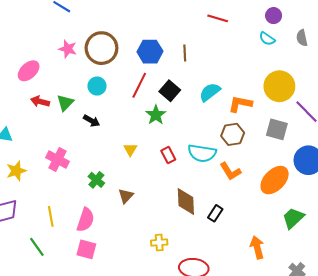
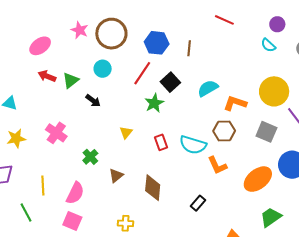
brown diamond: (186, 202) -> (153, 188), moved
yellow cross: (159, 242) -> (126, 223), moved

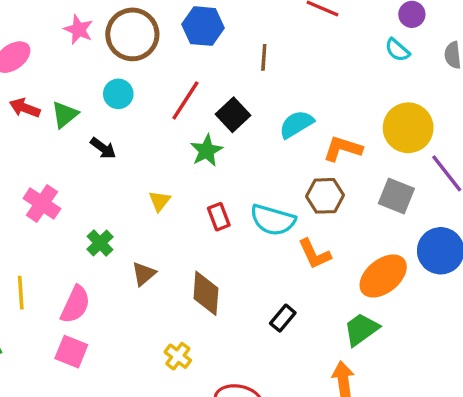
blue hexagon: (157, 43) -> (203, 26), moved
green trapezoid: (271, 217) -> (361, 329), moved
yellow cross: (126, 223) -> (178, 356), moved, turned 35

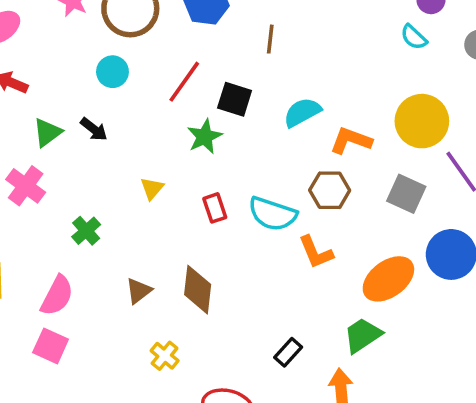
green triangle: (65, 115) -> (47, 133), moved
black square: (233, 115) -> (235, 99), turned -32
brown triangle: (144, 274) -> (139, 291), moved
black rectangle: (283, 318) -> (288, 352), moved

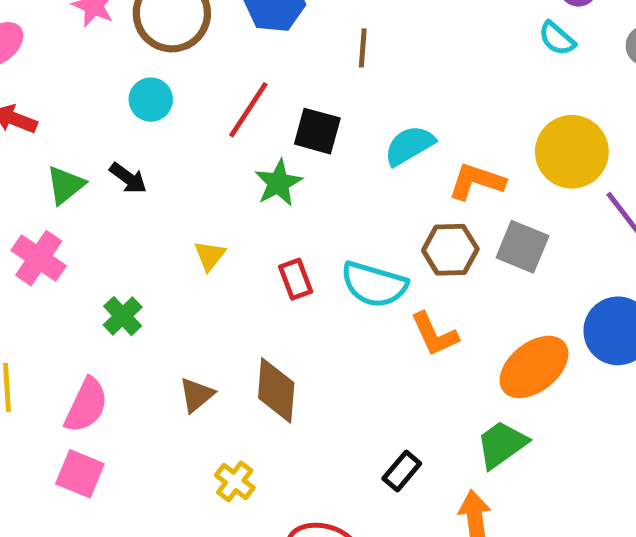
gray square: (406, 194) -> (522, 247), moved

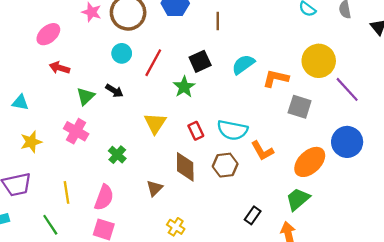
red line: (248, 110) -> (153, 63), moved
black square: (317, 131) -> (200, 61), turned -35
brown hexagon: (450, 250) -> (225, 165), moved
yellow triangle: (210, 256) -> (155, 123), size x1.5
brown diamond: (276, 390) -> (185, 167), moved

